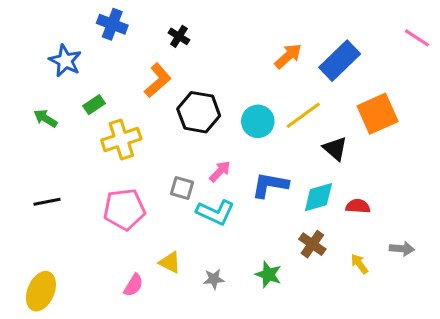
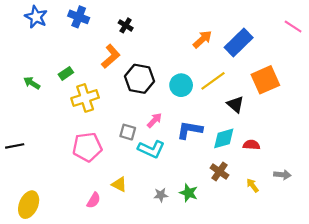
blue star: (65, 61) -> (36, 17), moved
black line: (47, 202) -> (15, 146), moved
gray star: (214, 279) -> (161, 195), moved

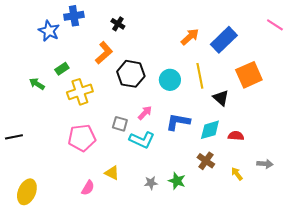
blue star: (36, 17) -> (49, 31), moved
blue cross: (79, 17) -> (74, 16), turned -30
yellow line: (213, 81) -> (200, 76), turned -65
green arrow: (32, 83) -> (37, 84), moved

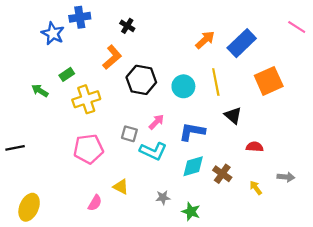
black triangle: (221, 98) -> (233, 115), moved
cyan diamond: (210, 130) -> (193, 166), moved
green star: (177, 181) -> (191, 212), moved

